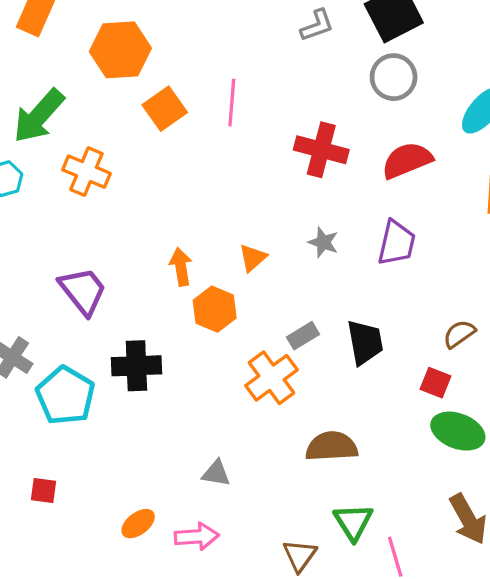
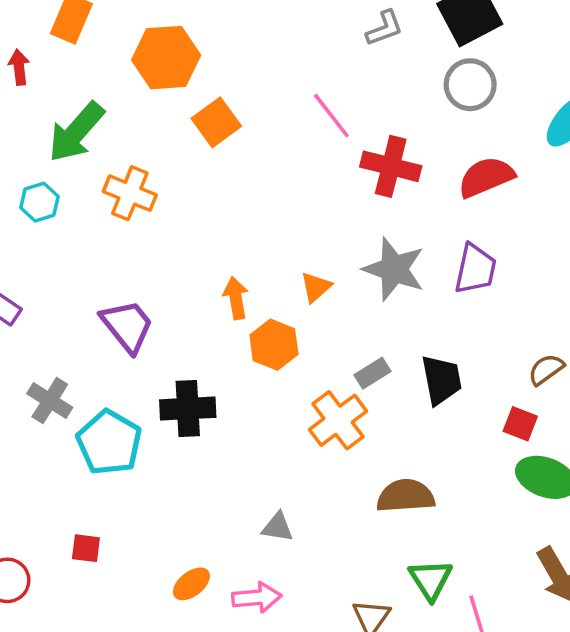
pink line: (232, 103) -> (331, 116), moved, turned -42
gray star: (323, 242) -> (394, 269), size x1.8

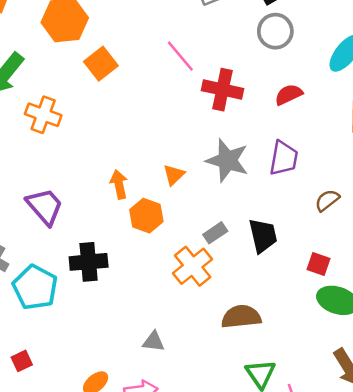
red semicircle: (486, 177) -> (289, 95), size x0.7
brown semicircle: (546, 369) -> (327, 200), moved
red square: (86, 548) -> (22, 361), turned -30

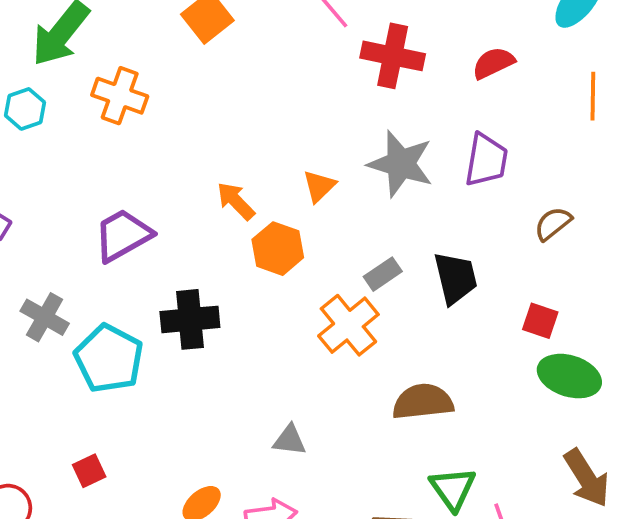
orange arrow: (119, 184) -> (236, 201), turned -32
purple trapezoid: (45, 206) -> (123, 235), turned -78

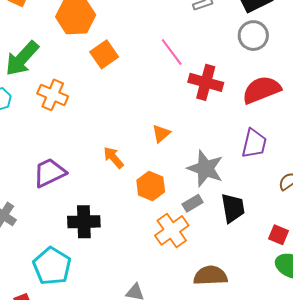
red semicircle: (493, 63) -> (261, 90), size x1.6
gray star: (401, 164) -> (205, 169), moved
orange triangle: (319, 186) -> (161, 134), moved
orange hexagon: (278, 249) -> (151, 186), moved
cyan pentagon: (109, 359) -> (52, 266), moved

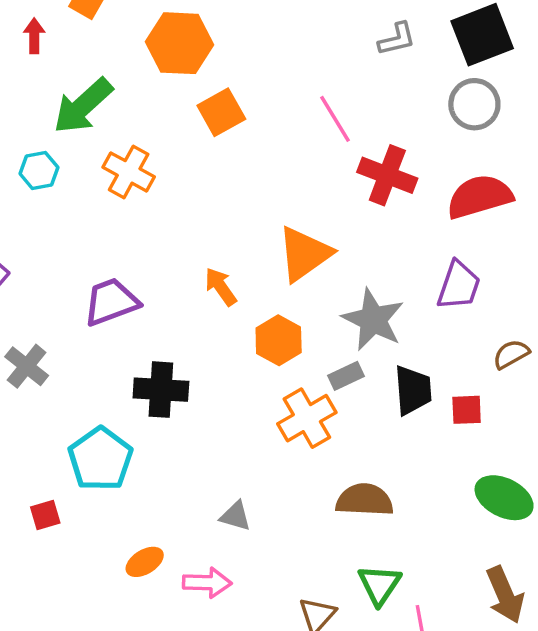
orange triangle: (161, 134) -> (304, 254), size x1.8
red square: (278, 235) -> (467, 410), moved, turned -30

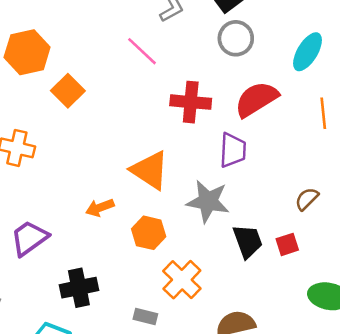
pink line: (335, 119) -> (142, 51), moved
orange triangle: (304, 254) -> (150, 170), turned -36
purple trapezoid: (459, 285) -> (233, 150), moved
orange arrow: (221, 287) -> (100, 208), turned -60
gray rectangle: (346, 376) -> (145, 317), moved, turned 55

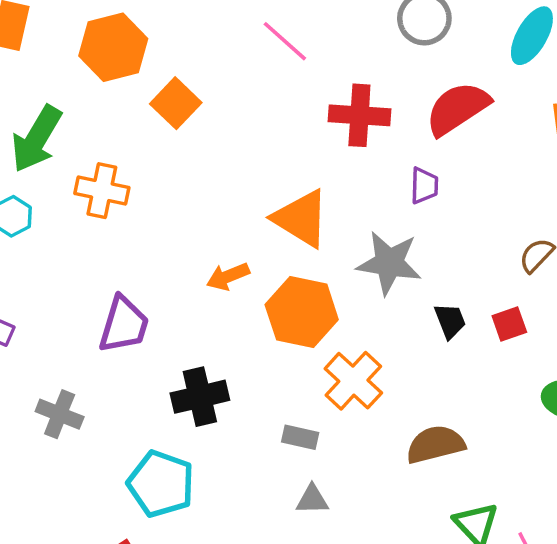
purple trapezoid: (233, 150) -> (424, 186), size x0.7
orange hexagon: (149, 233) -> (302, 312), size x1.4
purple trapezoid: (29, 238) -> (124, 325), turned 144
black trapezoid: (248, 241) -> (450, 321), size x0.7

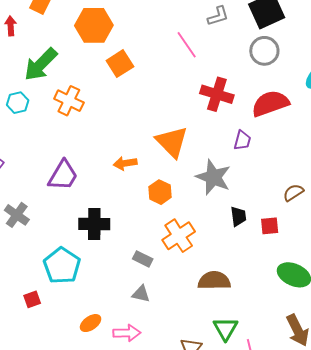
orange hexagon: (302, 312) -> (160, 192), size x0.6

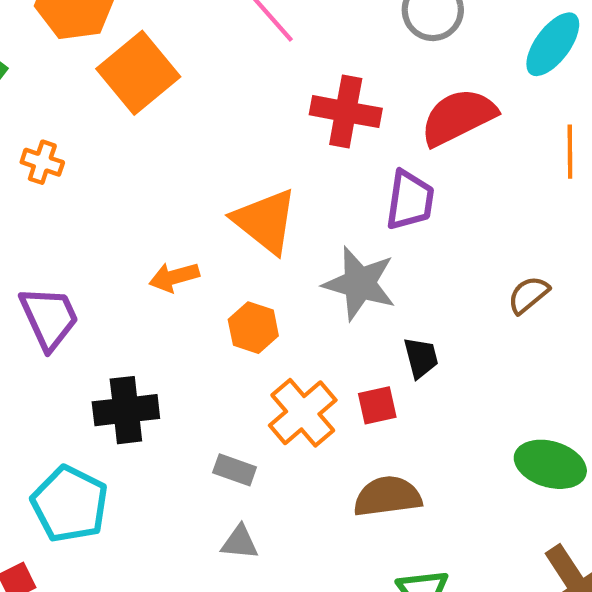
orange square: (120, 64) -> (138, 73), size x1.4
orange cross: (69, 101) -> (42, 162), size x0.7
purple trapezoid: (242, 140) -> (410, 200), size x1.4
purple trapezoid: (63, 175) -> (49, 318), turned -48
red square: (270, 226) -> (377, 405), moved

